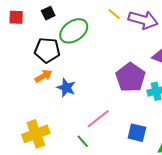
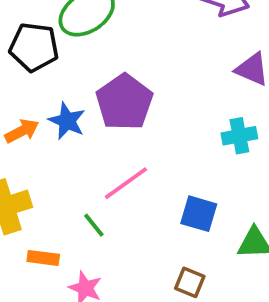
orange arrow: (43, 76) -> (22, 131), moved
purple pentagon: (130, 77) -> (124, 102), moved

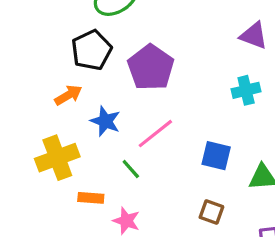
black pentagon: (34, 47) -> (92, 50), moved, turned -30
blue star: (67, 121) -> (105, 121), moved

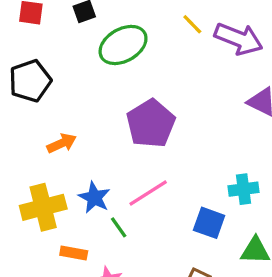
black pentagon: (92, 50) -> (30, 81), moved
cyan cross: (246, 90) -> (244, 189), moved
blue star: (105, 121) -> (94, 198), moved

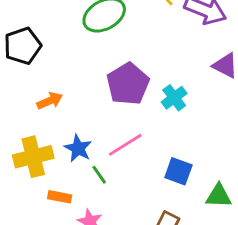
cyan cross: (244, 189) -> (174, 98), moved, turned -30

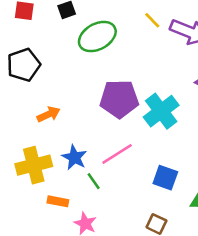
purple pentagon: (128, 84) -> (119, 99), turned 30
cyan cross: (174, 98) -> (161, 111), size x1.5

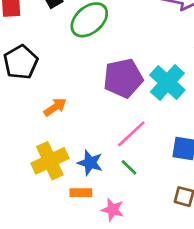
blue star: (74, 157) -> (90, 163), moved
green line: (94, 181) -> (129, 167), moved

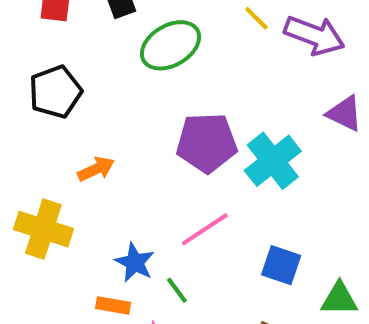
yellow cross: (50, 161) -> (43, 229), moved, turned 33
green line: (129, 167) -> (177, 290), moved

